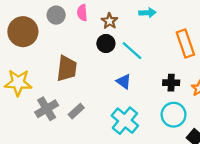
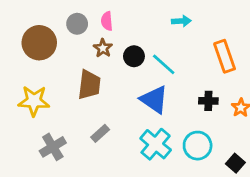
brown star: (109, 21) -> (103, 48), moved
blue triangle: (124, 81) -> (154, 100), size x1.6
gray cross: (47, 109) -> (53, 147), moved
cyan circle: (174, 115) -> (198, 146), moved

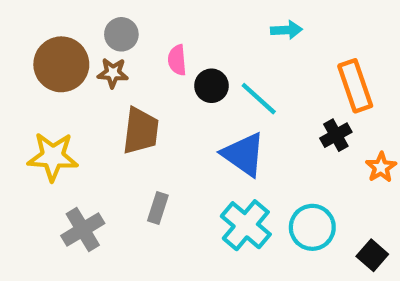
pink semicircle: (107, 21) -> (177, 60), moved
brown star: (103, 48) -> (113, 73), moved, turned -30
black cross: (208, 101) -> (336, 135), moved, turned -30
gray rectangle: (100, 133) -> (158, 208), turned -30

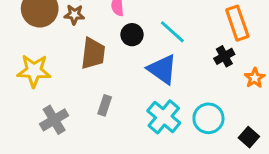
black circle: (211, 86) -> (132, 35), moved

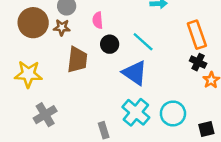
black cross: (224, 56) -> (198, 62), moved, turned -35
gray rectangle: (105, 105) -> (104, 130), moved, turned -35
black square: (249, 137) -> (206, 129), turned 35

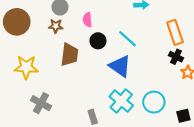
brown circle: (33, 23) -> (17, 22), moved
gray cross: (45, 115) -> (41, 103), turned -30

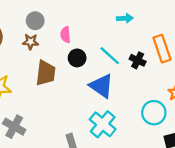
black cross: (176, 57) -> (138, 60), moved
cyan circle: (154, 102) -> (154, 113), moved

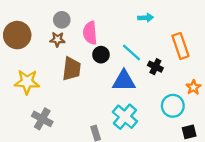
pink semicircle: (65, 35) -> (90, 33), size x1.5
black cross: (138, 60) -> (155, 67), moved
blue triangle: (101, 86) -> (124, 81), turned -35

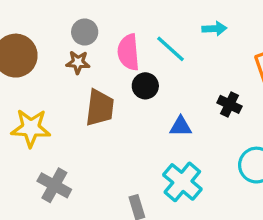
cyan line: (131, 52) -> (171, 49), moved
blue triangle: (124, 81) -> (181, 126), size x0.6

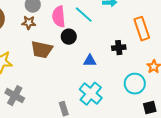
black cross: (230, 104) -> (119, 48), turned -32
brown trapezoid: (100, 108) -> (42, 50), turned 95

